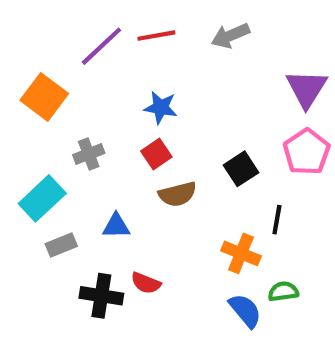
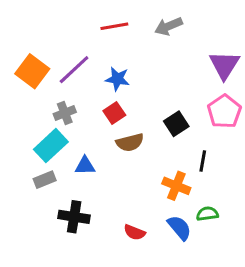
purple line: (101, 46) -> (74, 70), moved
cyan rectangle: (42, 198) -> (51, 146), moved
red semicircle: (146, 283) -> (134, 232), moved

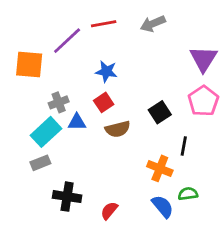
purple line: (74, 70) -> (67, 41), moved
orange square: (32, 71) -> (29, 64), turned -32
blue triangle: (85, 166) -> (77, 122), moved
red semicircle: (134, 232) -> (109, 211), moved, turned 108

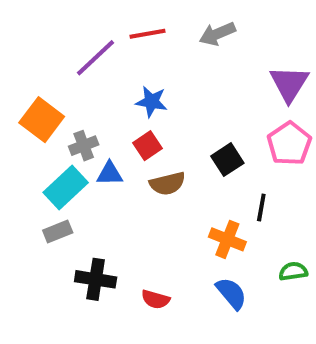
orange square: (29, 64) -> (42, 120), moved, turned 32
green semicircle: (188, 194) -> (293, 271), moved
red semicircle: (109, 211) -> (155, 299), turned -114

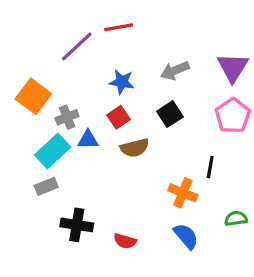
gray arrow: (217, 34) -> (175, 71), moved
black square: (227, 160) -> (170, 114), moved

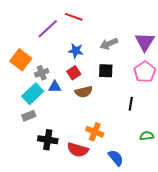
red line: (119, 27) -> (74, 17), turned 30
black square: (170, 114) -> (106, 71), turned 35
orange cross: (183, 193) -> (95, 132), moved
blue semicircle: (186, 236) -> (116, 158), moved
red semicircle: (125, 241) -> (78, 150), size x1.5

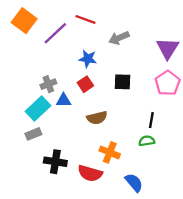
gray arrow: (109, 44) -> (119, 38), moved
orange square: (21, 60) -> (24, 21), moved
brown semicircle: (84, 92) -> (97, 118), moved
green semicircle: (147, 136) -> (147, 141), moved

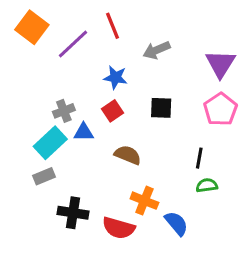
red line: (85, 19) -> (113, 26), turned 48
brown semicircle: (97, 118) -> (128, 155), turned -144
green semicircle: (147, 141) -> (207, 185), moved
blue semicircle: (134, 183) -> (176, 223), moved

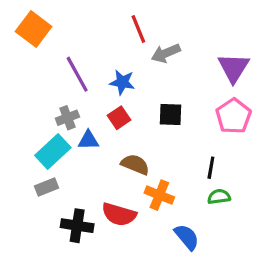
red line: (113, 26) -> (138, 29), moved
purple line: (73, 44) -> (77, 74), moved, turned -76
orange cross: (144, 201) -> (159, 195), moved
red semicircle: (119, 228) -> (119, 214), moved

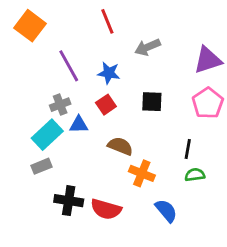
red line: (138, 29) -> (107, 21), moved
purple triangle: (233, 68) -> (208, 60), turned 40
red semicircle: (119, 214) -> (106, 209), moved

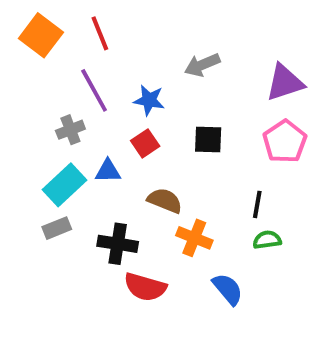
red line: (107, 21) -> (100, 33), moved
gray cross: (60, 105) -> (70, 130), moved
black cross: (69, 201) -> (118, 244), moved

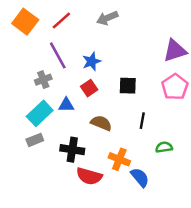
red line: (100, 33) -> (61, 20), turned 70
gray arrow: (202, 65) -> (107, 18), moved
blue star: (149, 100) -> (92, 61), turned -30
black line: (257, 204) -> (142, 121), moved
orange cross: (194, 238) -> (119, 159), moved

